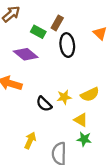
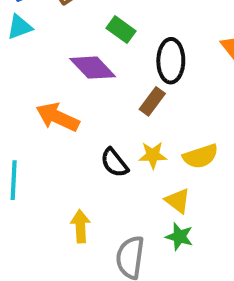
brown rectangle: (57, 23) -> (152, 101), moved
yellow arrow: (30, 140) -> (80, 226), turned -35

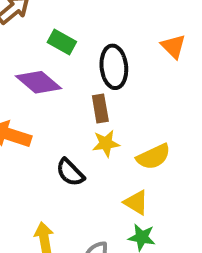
brown rectangle: (152, 101) -> (100, 109), turned -40
yellow star: (153, 155) -> (106, 143), moved

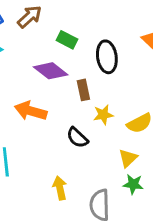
brown rectangle: (100, 109) -> (83, 90), moved
yellow triangle: (136, 202) -> (128, 158), turned 48

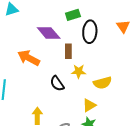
green rectangle: (67, 40) -> (73, 15), moved, turned -56

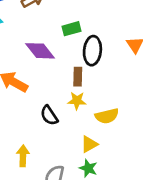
brown rectangle: (68, 51) -> (78, 77), moved

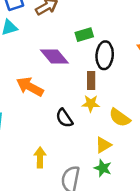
yellow semicircle: (107, 116) -> (120, 118), turned 50

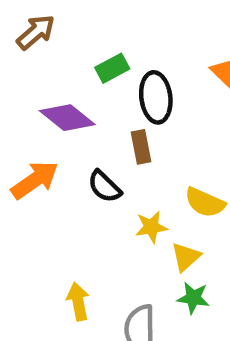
orange arrow: (30, 87) -> (35, 180), turned 128
yellow star: (91, 104) -> (151, 227), moved
black semicircle: (64, 118) -> (104, 186), moved

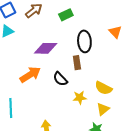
green rectangle: (112, 68) -> (66, 15), moved
purple diamond: (67, 118) -> (46, 48), turned -40
yellow triangle: (186, 257) -> (103, 109), moved

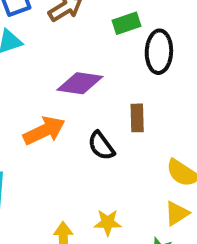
black ellipse: (84, 41) -> (159, 52), moved
yellow star: (80, 98) -> (108, 222), moved

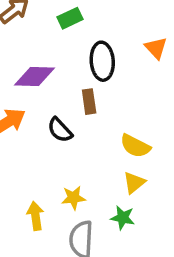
black ellipse: (159, 52) -> (102, 61), moved

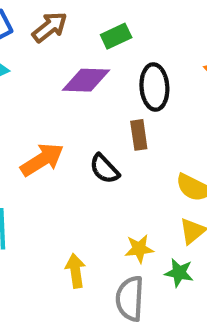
purple diamond: (35, 76) -> (86, 80), moved
yellow star: (73, 198) -> (139, 249), moved

